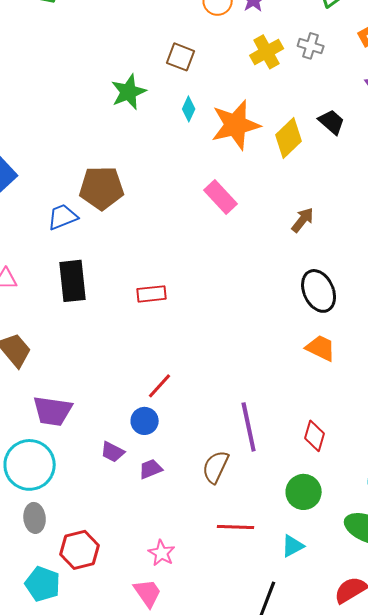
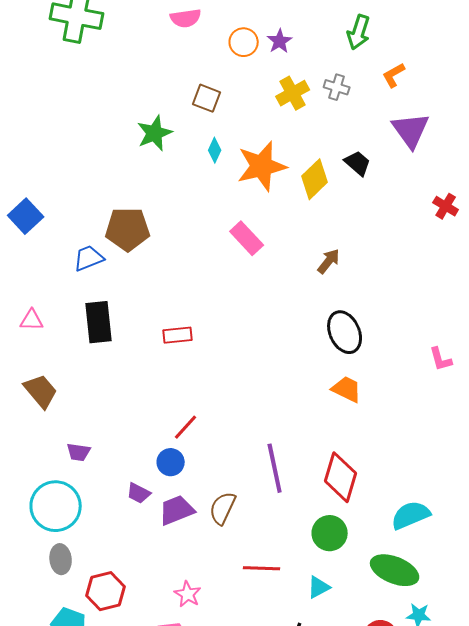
purple trapezoid: (53, 411) -> (79, 452), size x0.6
red diamond: (315, 436) -> (341, 477), size x1.6
brown semicircle: (216, 467) -> (223, 508), moved
purple trapezoid: (151, 469) -> (177, 510), size x1.5

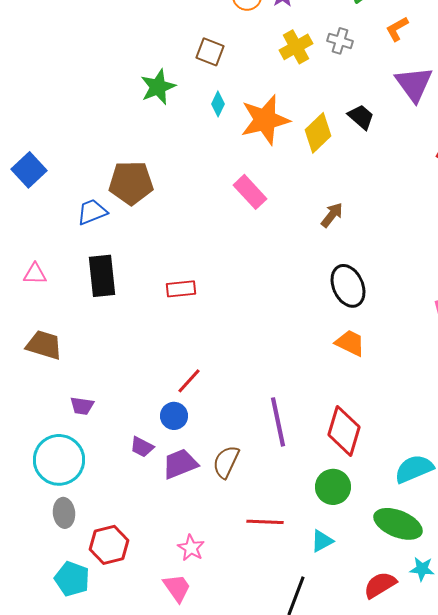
brown trapezoid: (41, 391) -> (44, 345), turned -33

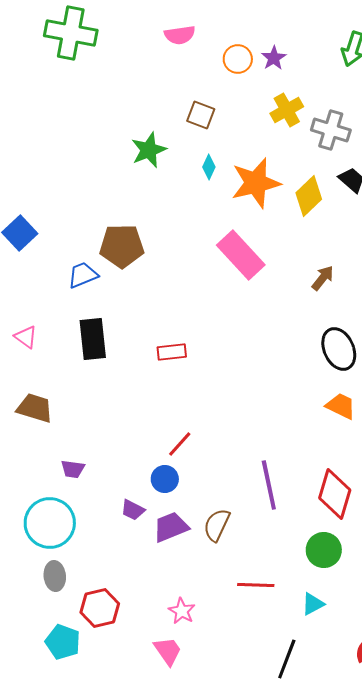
gray cross: (340, 41) -> (331, 130), moved, size x1.5
pink rectangle: (250, 192) -> (241, 255), size x1.4
pink triangle: (35, 274) -> (26, 337), turned 35

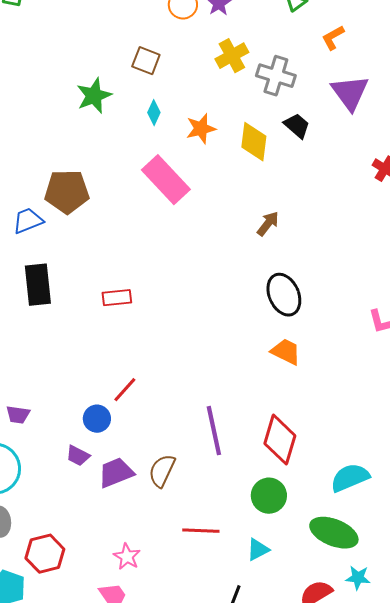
orange star: (256, 183) -> (201, 129), size x0.6
yellow diamond: (309, 196) -> (254, 142), turned -39
pink rectangle: (241, 255) -> (166, 180), moved
blue circle: (165, 479) -> (97, 419), moved

